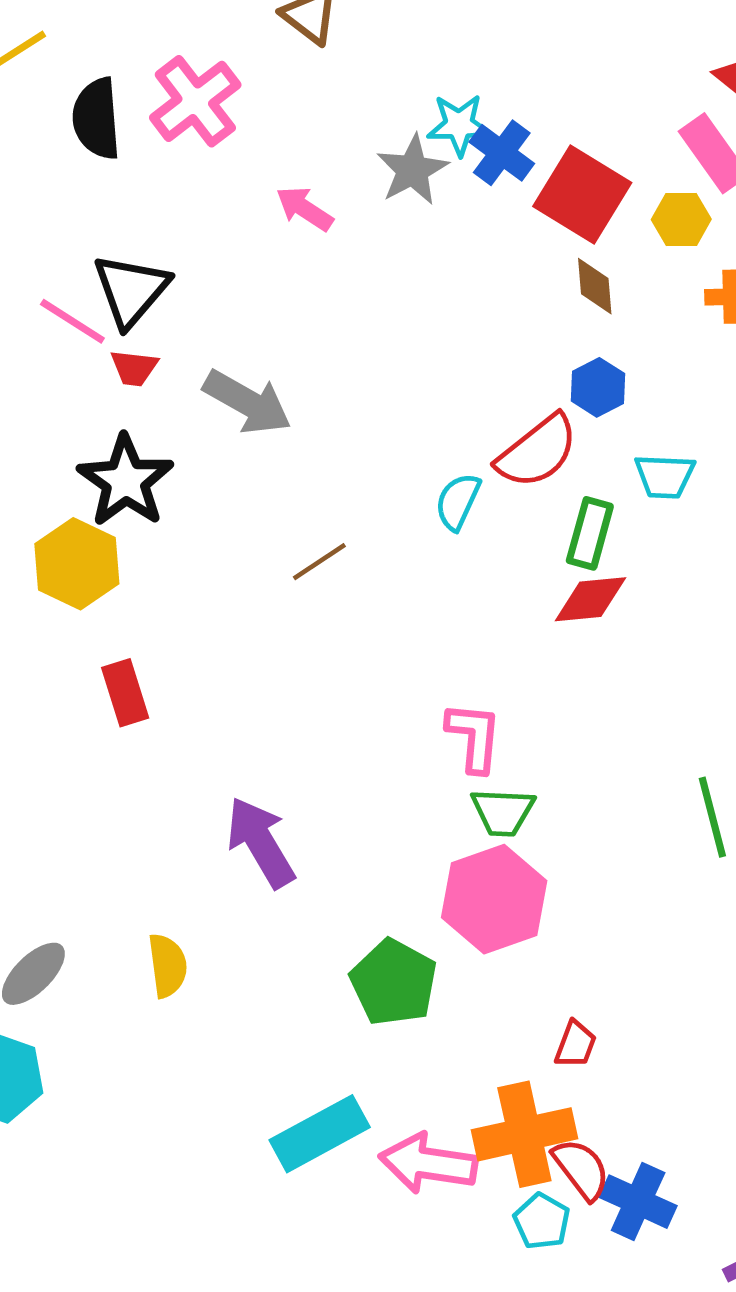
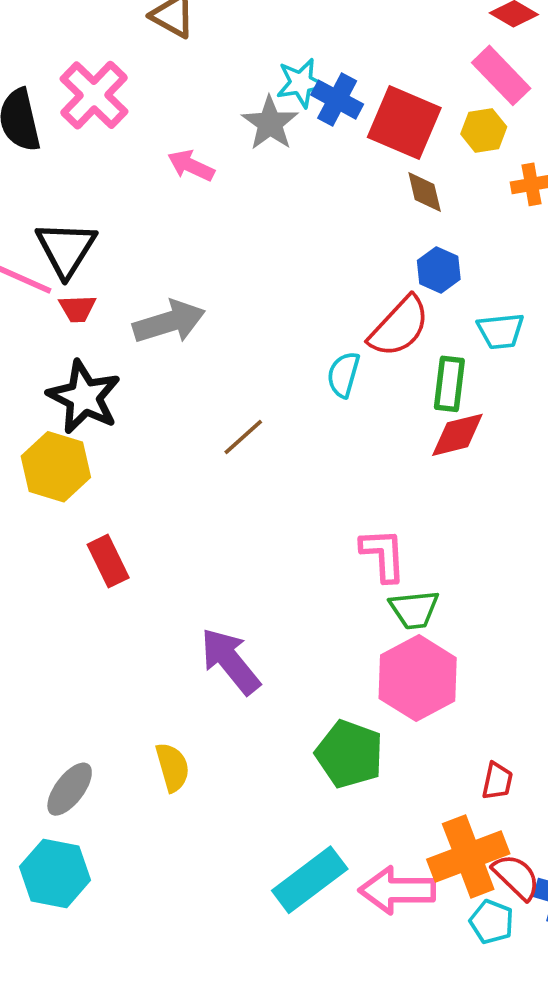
gray arrow: (247, 402) -> (169, 322), turned -38

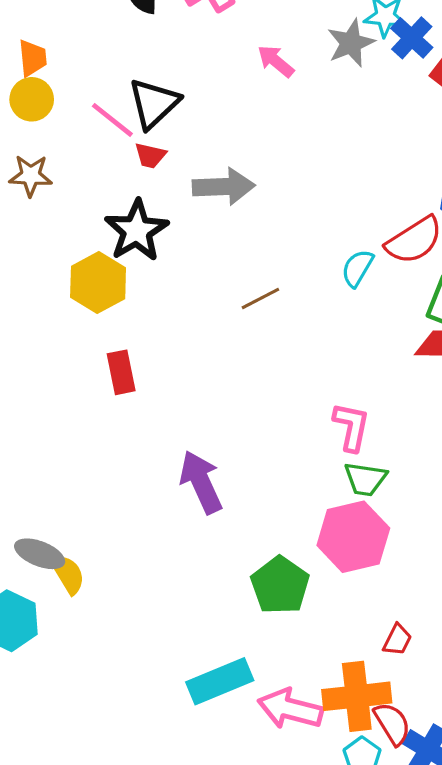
yellow semicircle: (172, 767) -> (68, 574), moved, turned -30
gray ellipse: (70, 789) -> (40, 554), turned 60

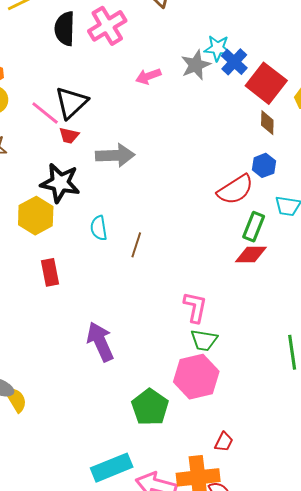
pink arrow: (276, 61) -> (148, 76), turned -60
black star: (137, 231) -> (60, 183), turned -30
cyan semicircle: (357, 268) -> (99, 228), moved, turned -40
brown line: (260, 298) -> (136, 245), moved, turned -45

